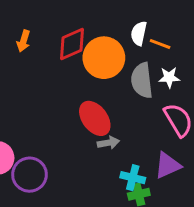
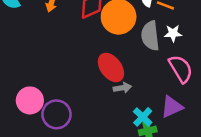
cyan cross: (133, 178) -> (143, 117), turned 30

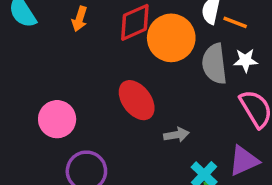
red ellipse: (111, 67) -> (137, 100), moved
pink circle: (30, 100) -> (57, 119), moved

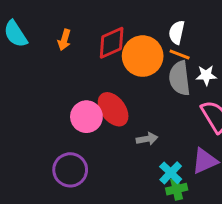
orange line: (235, 22) -> (180, 55), moved
pink circle: (57, 119) -> (86, 117), moved

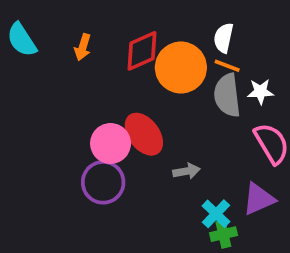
purple circle: (70, 170) -> (103, 182), moved

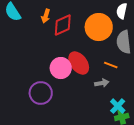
red diamond: (142, 51) -> (63, 25), moved
orange line: (227, 66) -> (111, 65), moved
purple circle: (103, 182) -> (41, 93), moved

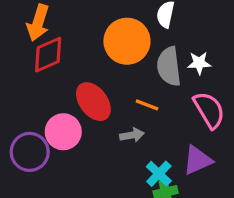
orange arrow: (46, 16) -> (38, 23), size x1.5
red diamond: (63, 25) -> (48, 55), moved
pink circle: (61, 68) -> (63, 132), moved

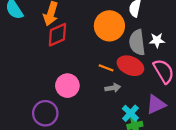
red ellipse: (93, 102) -> (130, 66), moved, turned -30
orange line: (147, 105) -> (106, 68), moved
purple circle: (30, 152) -> (45, 113), moved

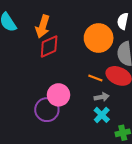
purple circle: (45, 113) -> (47, 110), moved
cyan cross: (130, 113) -> (102, 115), moved

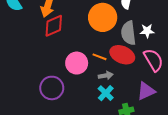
pink circle: (58, 95) -> (77, 63), moved

